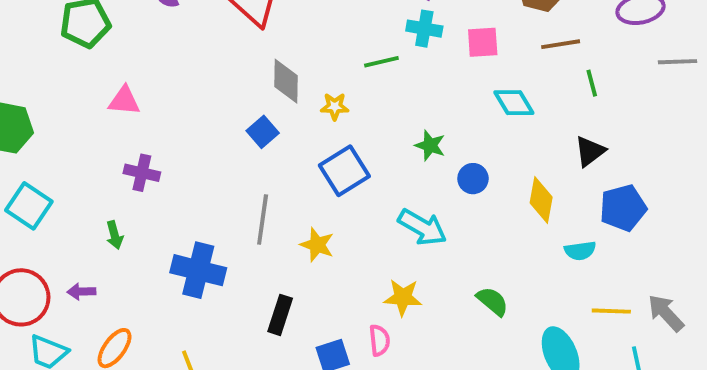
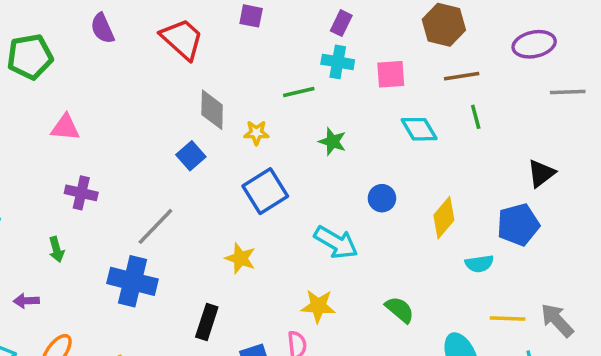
green line: (592, 83) -> (476, 117), moved
green star: (430, 145) -> (332, 142), moved
black triangle: (590, 151) -> (541, 173), moved
yellow diamond: (541, 200) -> (444, 218), turned 30
gray line: (263, 220) -> (155, 226), moved, turned 36

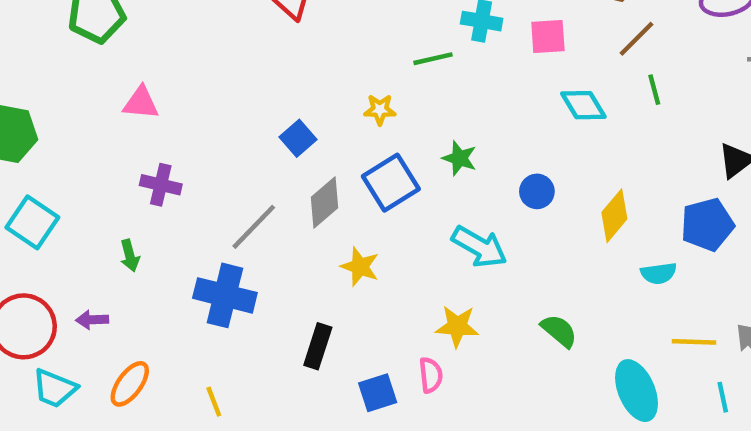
brown line: (462, 76) -> (636, 39), turned -36
gray diamond: (212, 110) -> (324, 202), moved, turned 48
green star: (332, 142) -> (459, 158), moved

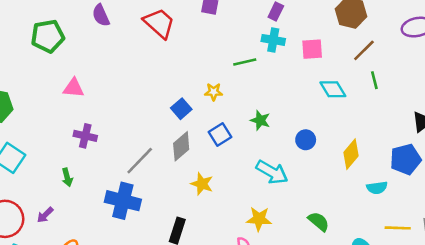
blue square: (298, 138) -> (181, 109), moved
blue square: (391, 183) -> (220, 135), size x0.7
purple arrow: (92, 320) -> (45, 215), turned -42

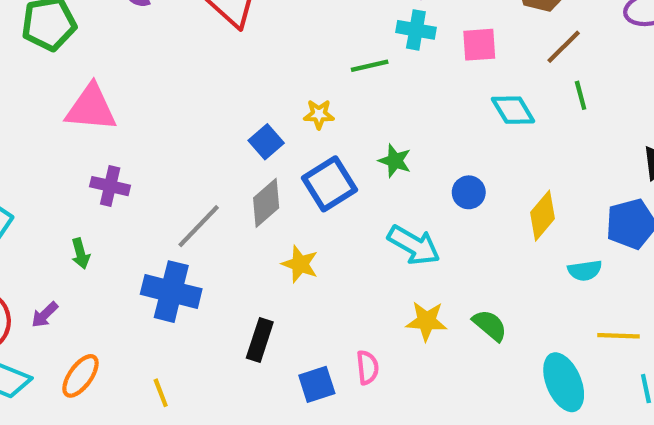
pink triangle: (74, 88) -> (91, 108), size x1.5
blue square: (220, 135) -> (329, 184), size x1.4
yellow star: (259, 219) -> (427, 321), moved

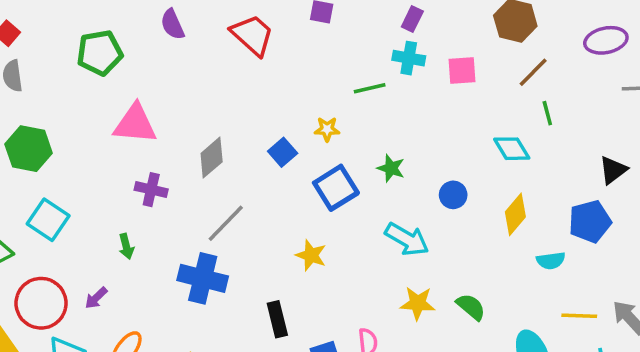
cyan diamond: (513, 110) -> (512, 149), moved
gray diamond: (266, 203) -> (212, 158), moved
black rectangle: (260, 340) -> (277, 319), turned -32

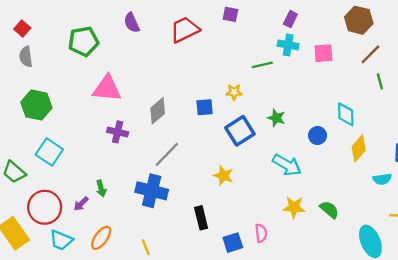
red trapezoid: (252, 35) -> (185, 30), turned -68
cyan diamond: (512, 149) -> (346, 114), moved, turned 30
blue square: (283, 152) -> (205, 107), turned 36
green arrow: (126, 246) -> (101, 188), moved

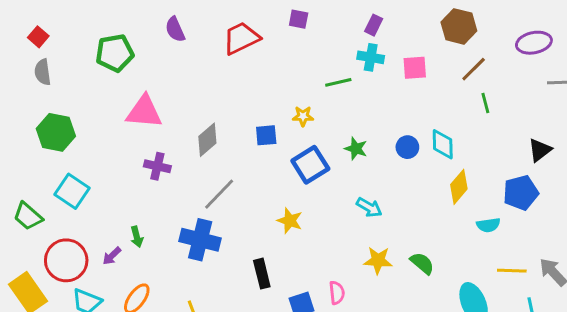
blue circle: (318, 136) -> (407, 147), moved
cyan arrow: (287, 165) -> (369, 207), size x0.7

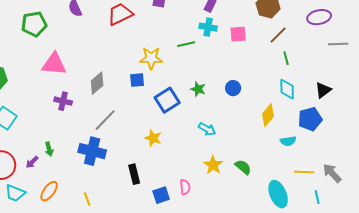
yellow star: (303, 116) -> (151, 58), moved, size x1.6
cyan diamond: (443, 144) -> (287, 89), moved
yellow star: (378, 260) -> (213, 165), turned 30

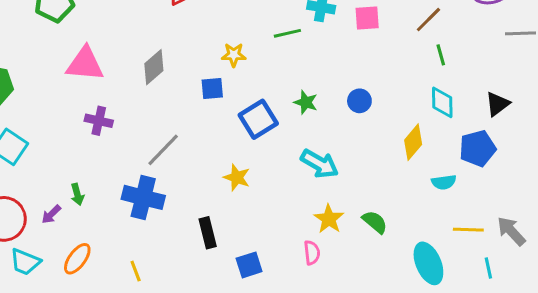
yellow star: (151, 58) -> (234, 55), size x0.7
gray diamond: (97, 83) -> (154, 67), moved
cyan arrow: (207, 129) -> (320, 164), size x1.4
pink semicircle: (185, 187) -> (312, 253), moved

